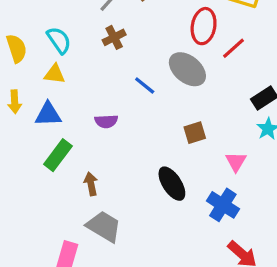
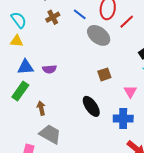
blue line: (145, 85) -> (80, 14), moved
blue triangle: (48, 114) -> (25, 67), moved
blue cross: (223, 205) -> (123, 119), turned -30

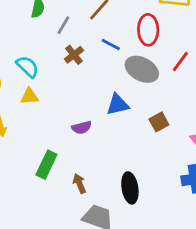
red line: (127, 22) -> (180, 62), moved
blue triangle: (25, 67) -> (118, 105), moved
black ellipse: (91, 106) -> (130, 188), moved, turned 35

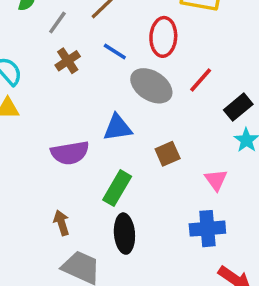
purple semicircle: (82, 128) -> (70, 153), size x1.5
green rectangle: (46, 165) -> (117, 188), moved

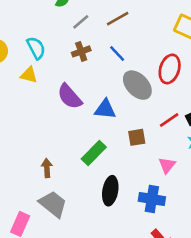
red ellipse: (163, 37) -> (170, 69), moved
red line: (201, 80) -> (169, 120), moved
purple semicircle: (70, 153) -> (70, 97), moved, turned 44
black ellipse: (124, 234) -> (110, 191), moved

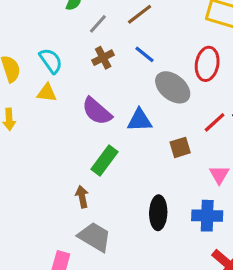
green rectangle: (94, 153) -> (105, 161), moved

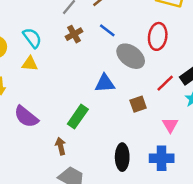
purple semicircle: (97, 111) -> (26, 117), moved

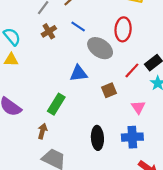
brown arrow: (61, 146) -> (42, 131), turned 32

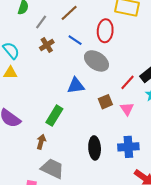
red ellipse: (123, 29) -> (105, 31), moved
pink triangle: (138, 107) -> (127, 109), moved

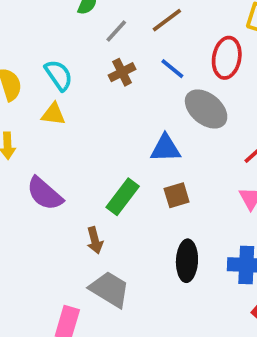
brown square: (105, 102) -> (177, 195), moved
brown arrow: (41, 142) -> (95, 240), turned 144

